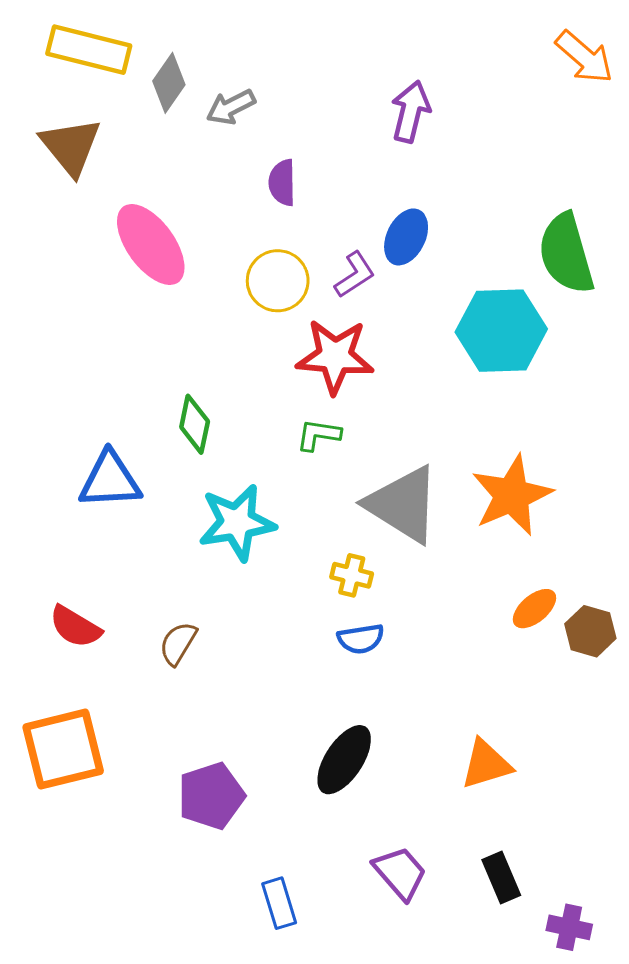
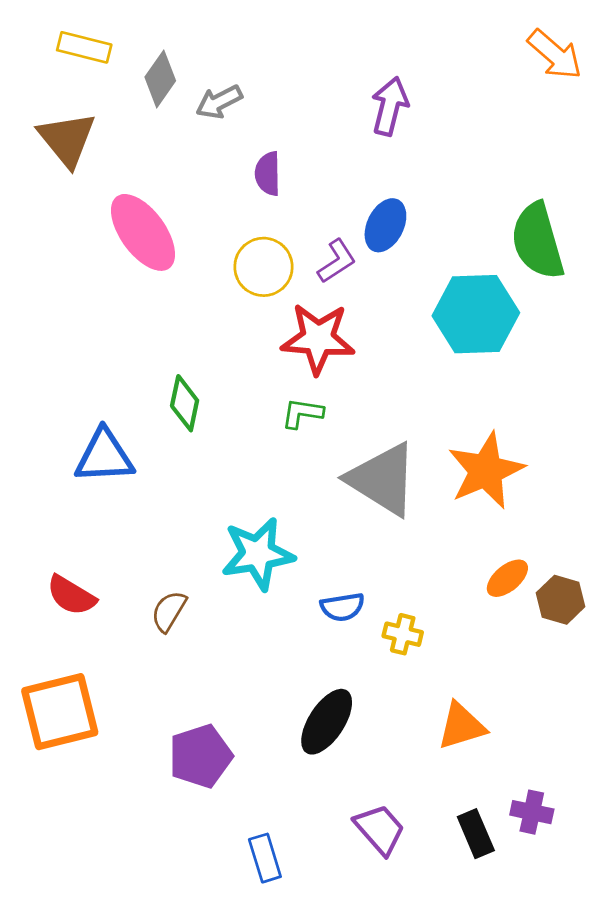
yellow rectangle: (89, 50) -> (84, 47), size x0.7
cyan star: (237, 522) -> (258, 554), moved
yellow cross: (352, 575) -> (403, 634), moved
purple cross: (569, 927) -> (532, 812), moved

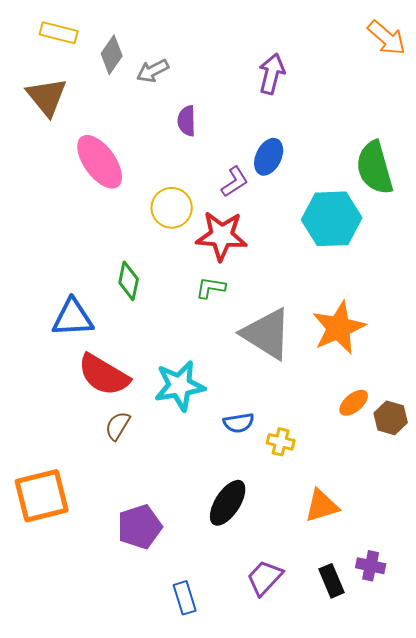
yellow circle: (264, 267) -> (172, 208), moved
red semicircle: (71, 595) -> (104, 375), moved, size x1.5
purple trapezoid: (380, 829) -> (265, 578), turned -96

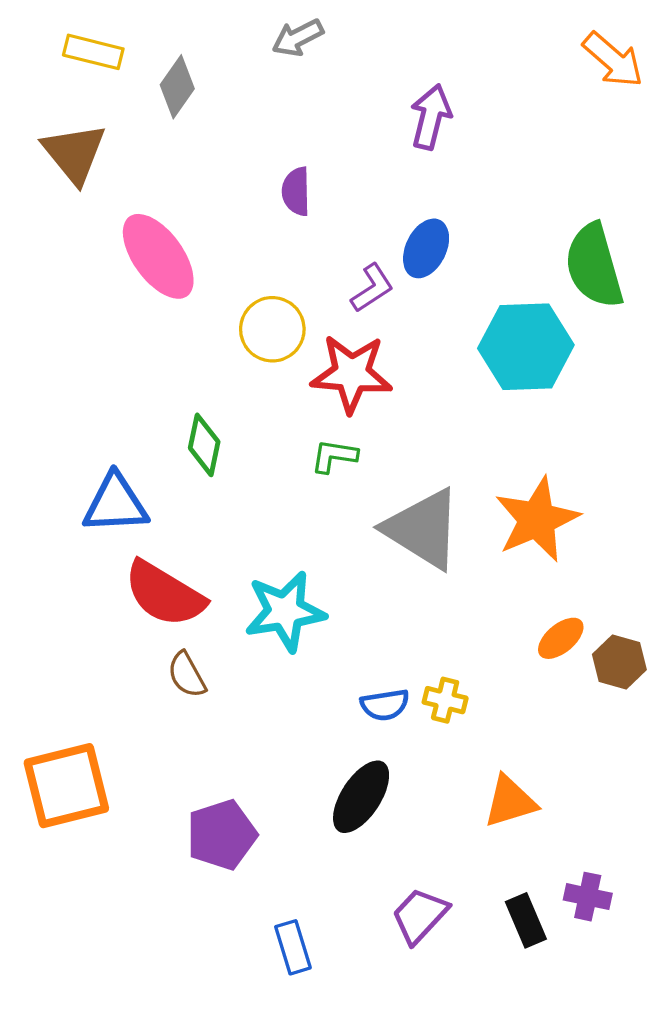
gray arrow: (153, 71) -> (298, 38), moved
blue semicircle: (239, 423) -> (385, 705), moved
brown semicircle: (118, 426) -> (187, 675), turned -60

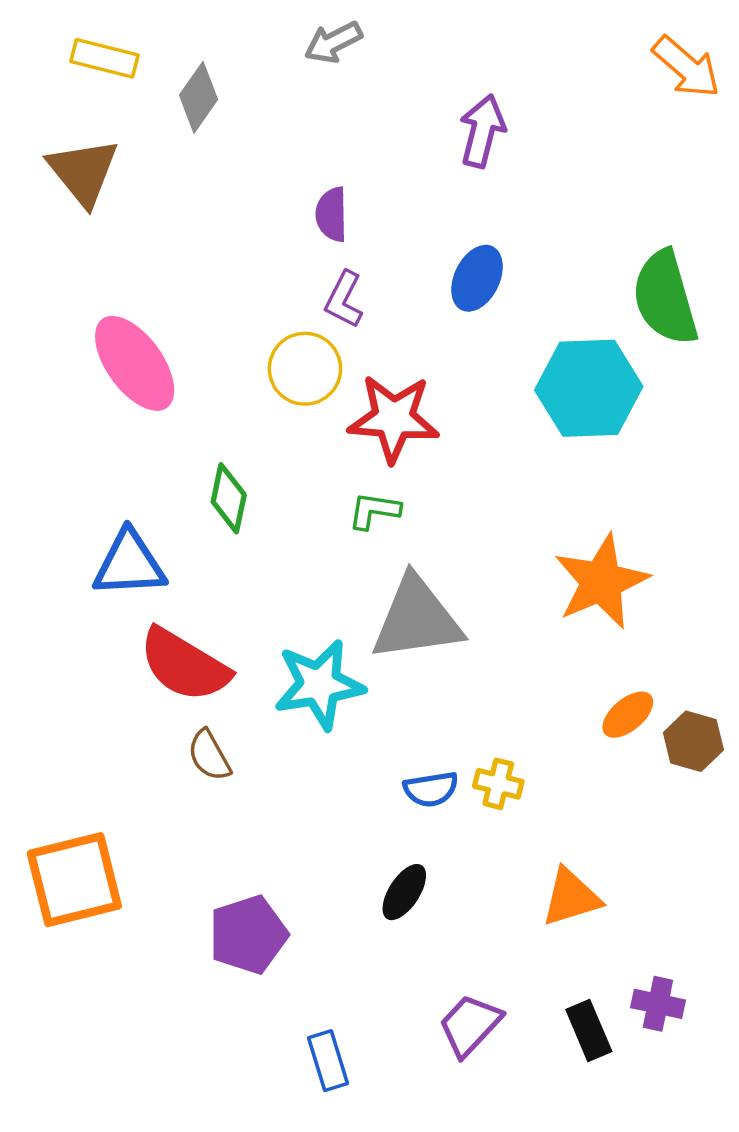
pink ellipse: (158, 256) -> (135, 363), moved
purple L-shape: (372, 288) -> (344, 300), moved, turned 150
gray triangle: (423, 529) -> (417, 619), moved, turned -40
black ellipse: (361, 797) -> (404, 892), size x0.7

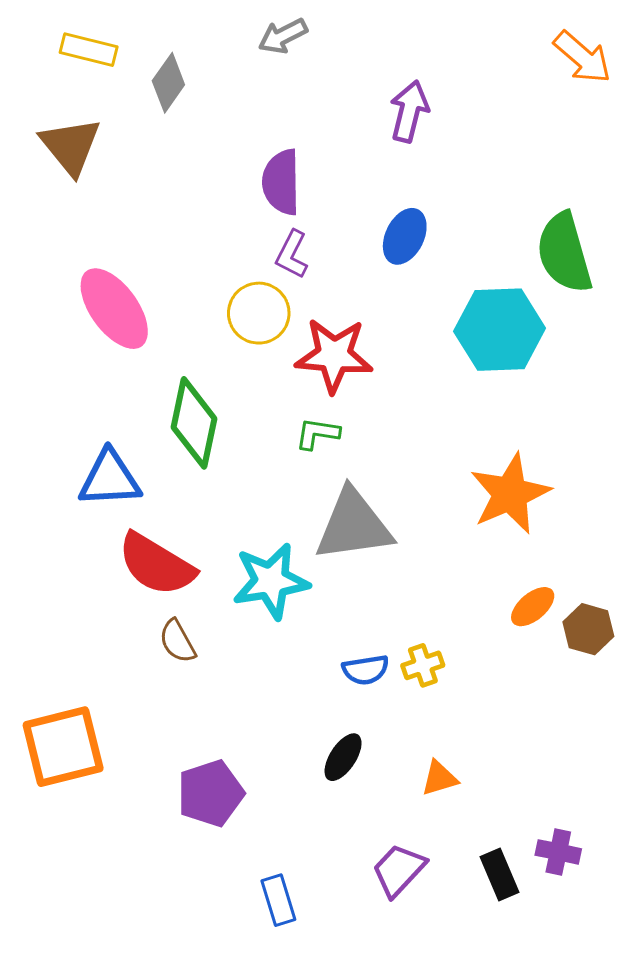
purple semicircle: (332, 214) -> (281, 182), size x1.4
green diamond: (229, 498) -> (194, 423), size x1.5
yellow cross: (498, 784) -> (423, 665), turned -33
orange triangle: (571, 897) -> (439, 778), moved, size x0.7

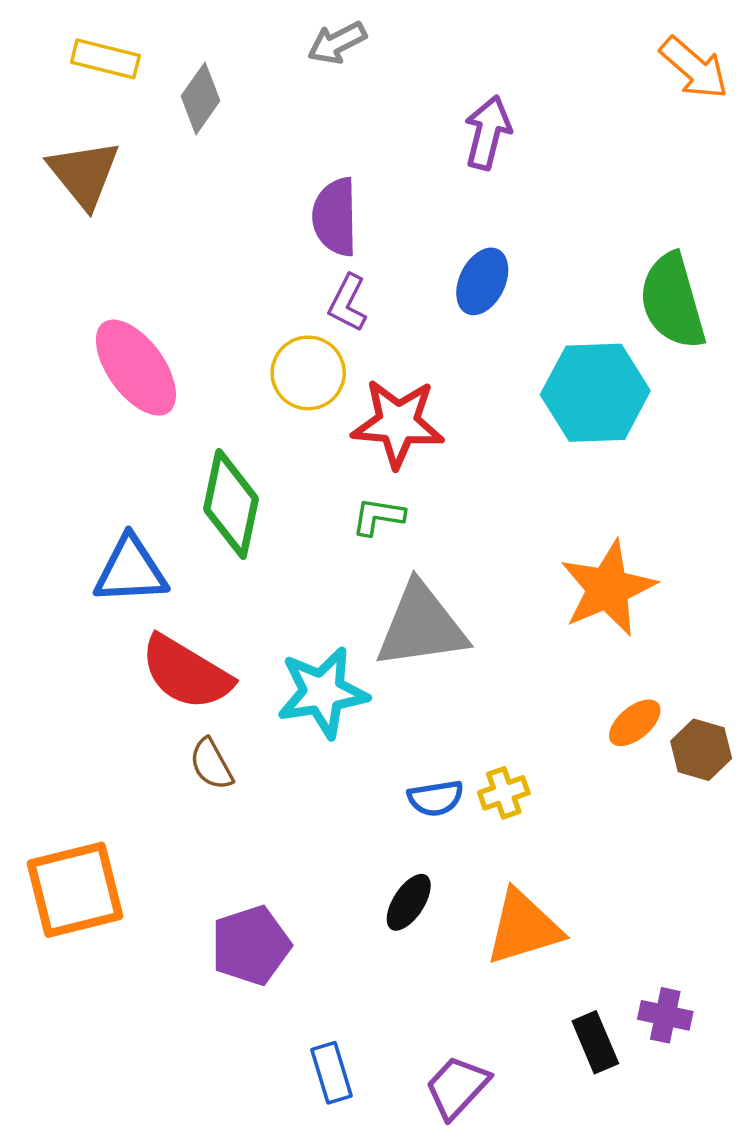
orange triangle: (439, 778) -> (524, 927), size x1.8
purple trapezoid: (399, 870) -> (457, 1087), moved

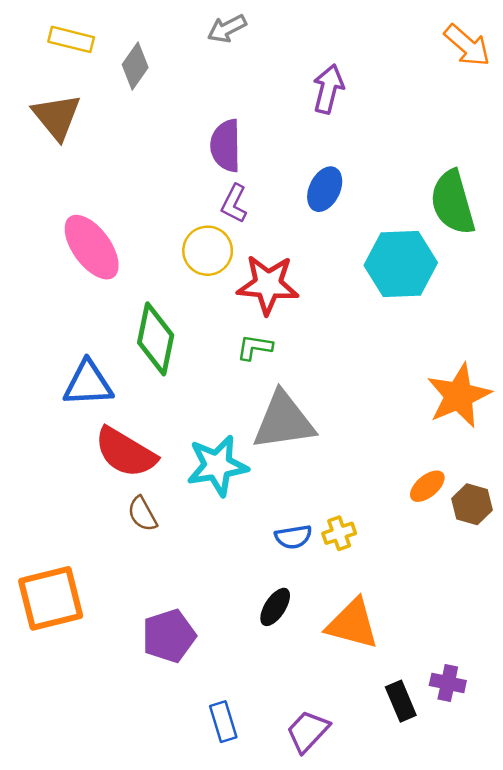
orange star: (608, 588) -> (459, 396), moved
orange triangle: (524, 927) -> (352, 624), turned 32

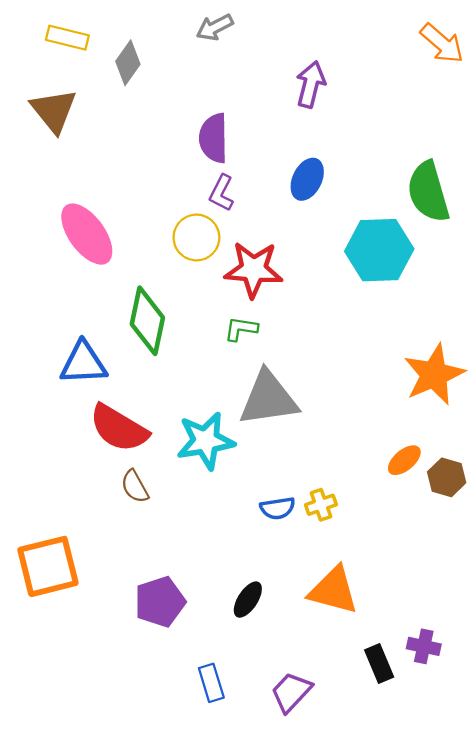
black ellipse: (275, 607) -> (248, 600), moved

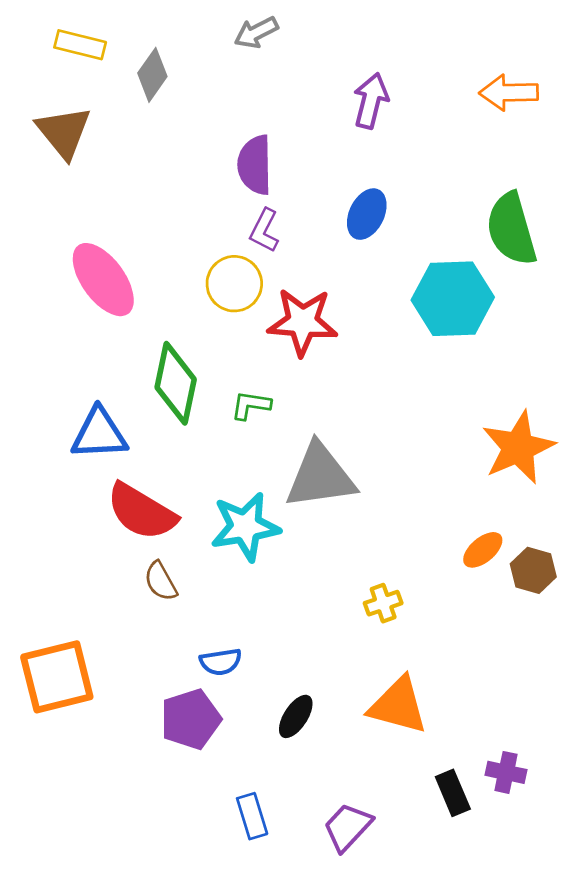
orange arrow: (442, 43) -> (509, 93), moved, turned 138
green L-shape: (241, 329) -> (251, 405), moved
blue semicircle: (278, 508) -> (221, 662), moved

